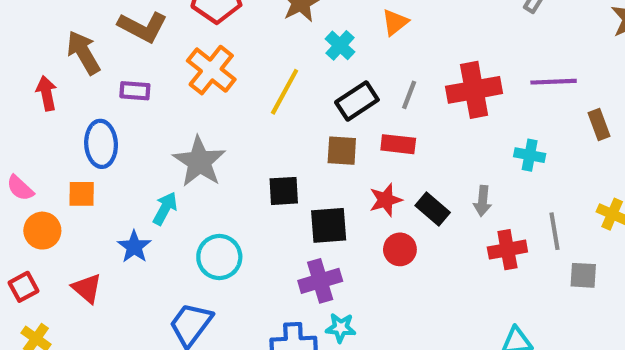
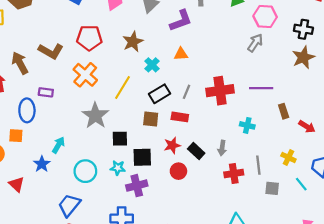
orange triangle: (395, 22) -> (181, 54), turned 32
purple rectangle: (135, 91) -> (46, 92), moved
gray star: (199, 162) -> (95, 116), moved
cyan star: (341, 328) -> (118, 168), moved

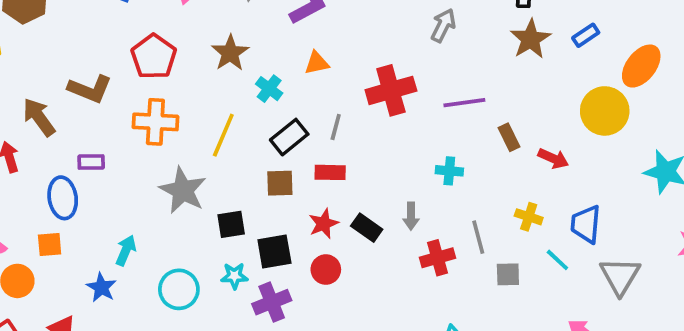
red pentagon: (89, 38) -> (154, 57), turned -30
orange cross: (85, 75) -> (155, 122), turned -30
red cross: (220, 91) -> (391, 90), moved
red circle: (178, 171) -> (326, 270), moved

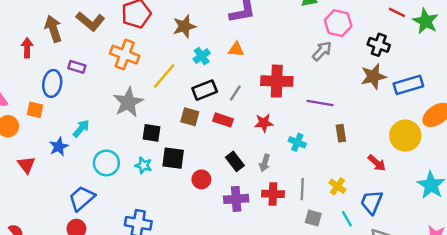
blue rectangle: (586, 35) -> (408, 85), size x1.6
red arrow: (553, 159) -> (377, 163), moved
red star: (324, 224) -> (264, 123), moved
purple cross: (272, 302) -> (236, 199), moved

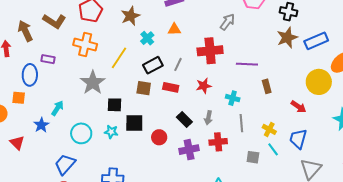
gray arrow: (322, 51) -> (227, 22), moved
gray line: (302, 189) -> (241, 123), moved
cyan line: (347, 219) -> (273, 149), moved

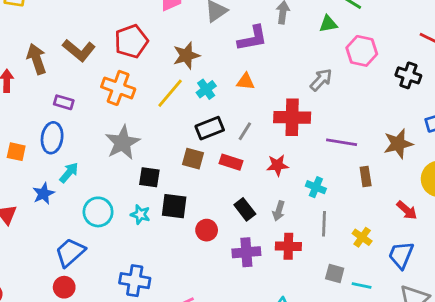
brown star: (287, 38) -> (398, 144), moved
yellow line: (119, 58) -> (170, 93), moved
blue ellipse: (30, 75) -> (52, 138), moved
cyan line: (273, 149) -> (362, 285), moved, turned -48

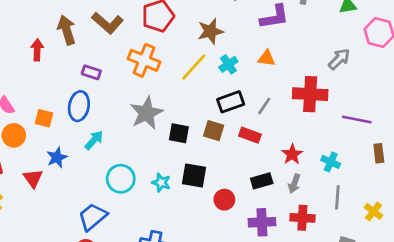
red star: (277, 165) -> (292, 154), moved, turned -30
black square: (149, 177) -> (179, 133), moved
blue star: (43, 194) -> (57, 157), moved
black rectangle: (245, 209) -> (262, 181), turned -70

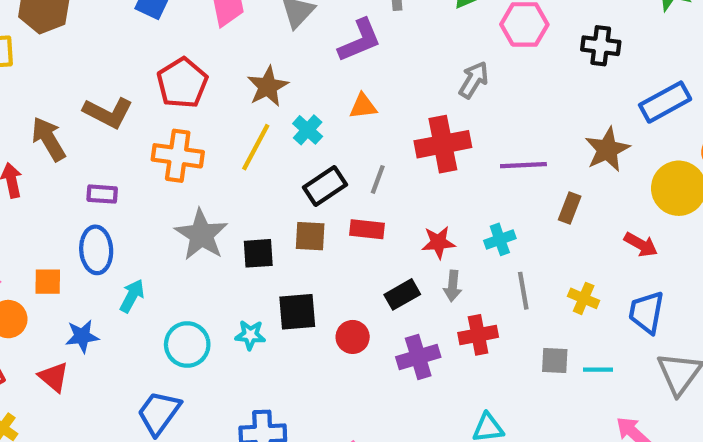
brown rectangle: (379, 153) -> (570, 208), turned 42
red star: (292, 154) -> (438, 242), turned -30
blue star: (57, 157) -> (82, 336), turned 30
cyan cross: (331, 162) -> (500, 239), turned -30

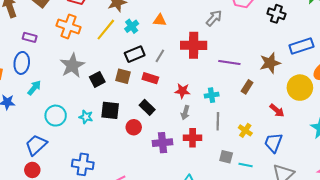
black square: (258, 253) -> (97, 79), turned -35
black rectangle: (402, 294) -> (147, 107), moved, turned 63

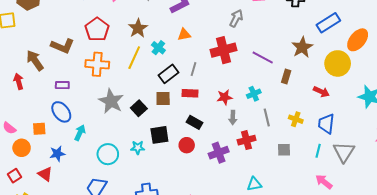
purple line: (229, 62) -> (263, 57), turned 35
blue ellipse: (22, 63) -> (61, 112), turned -30
cyan line: (246, 165) -> (318, 151), moved, turned -72

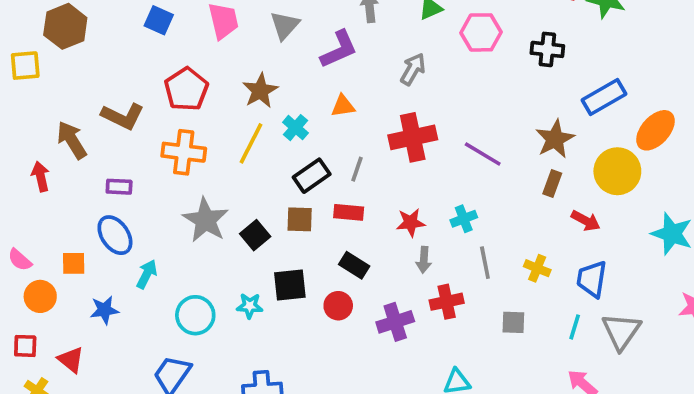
gray arrow: (236, 18) -> (413, 69), moved
brown rectangle: (286, 76) -> (552, 184), moved
red triangle: (45, 174) -> (71, 360), moved
red square: (15, 176) -> (25, 346), turned 32

